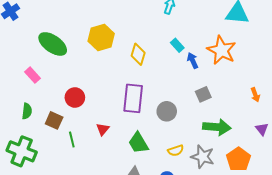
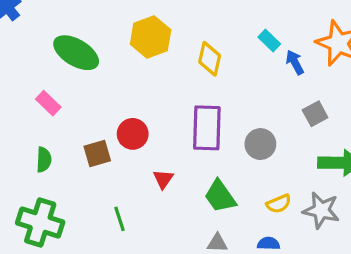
red circle: (75, 97) -> (133, 134), moved
brown square: (54, 120) -> (97, 153), moved, turned -36
green line: (72, 140) -> (120, 219), moved

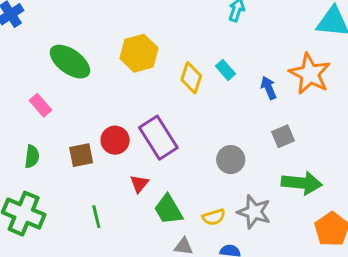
cyan rectangle: (269, 40) -> (226, 70), moved
purple rectangle: (207, 128) -> (158, 138), moved, turned -39
green trapezoid: (220, 196) -> (168, 210), moved
yellow semicircle: (279, 204) -> (214, 217), moved
gray star: (321, 210) -> (254, 212), moved

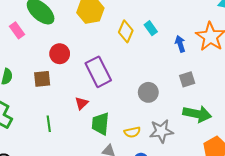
pink rectangle: (41, 105) -> (17, 30), moved
red circle: (115, 140) -> (60, 54), moved
green trapezoid: (168, 210) -> (100, 124), turned 30
gray star: (254, 212) -> (161, 131), turned -30

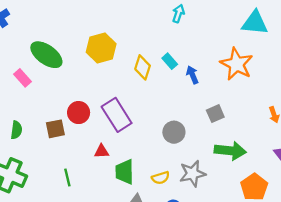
blue arrow: (180, 44) -> (192, 75), moved
red circle: (60, 54) -> (79, 113), moved
red triangle: (82, 103) -> (102, 151), turned 48

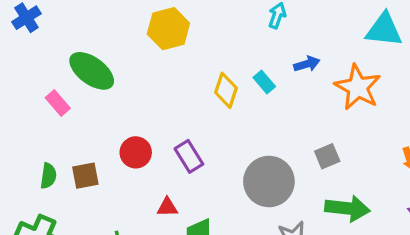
yellow hexagon: (101, 48) -> (168, 29), moved
blue arrow: (192, 75) -> (307, 64), moved, turned 96
purple rectangle: (117, 115) -> (189, 156), size x0.7
brown square: (55, 129) -> (85, 176), moved
gray circle: (174, 132) -> (269, 182), size x1.6

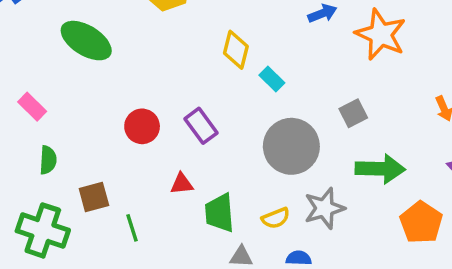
cyan rectangle: (264, 82) -> (272, 79), moved
pink rectangle: (58, 103) -> (32, 107), moved
brown square: (85, 176) -> (94, 197), moved

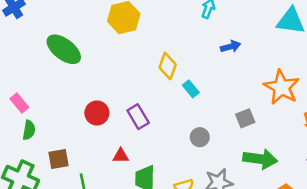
orange star: (381, 35) -> (282, 87), moved
pink rectangle: (32, 107) -> (19, 103), moved
gray circle: (291, 146) -> (200, 137), size x0.5

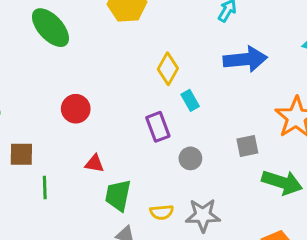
blue arrow: (231, 47) -> (245, 59), size x1.8
purple rectangle: (138, 117) -> (158, 127), moved
green arrow: (260, 159) -> (282, 182), moved

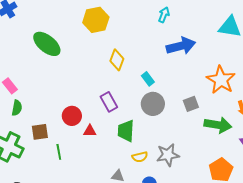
yellow diamond: (168, 69) -> (117, 60), moved
red circle: (76, 109) -> (72, 116), moved
purple rectangle: (158, 127) -> (109, 102), moved
gray circle: (190, 158) -> (153, 104), moved, size x1.5
green trapezoid: (118, 195) -> (126, 131), moved

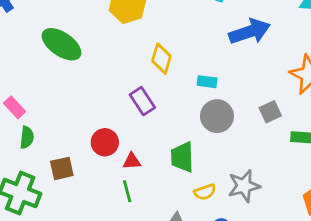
cyan rectangle: (148, 79) -> (207, 82), turned -40
purple rectangle: (109, 102) -> (142, 101), moved
green line: (59, 152) -> (127, 191), moved

